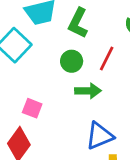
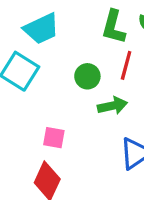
green L-shape: (78, 23) -> (114, 27), moved

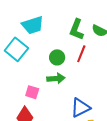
green arrow: (112, 106) -> (56, 78), moved

